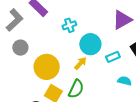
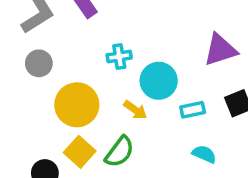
cyan cross: (69, 25) -> (119, 56), moved
yellow arrow: (80, 63) -> (135, 110), turned 72

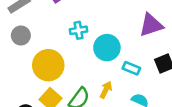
yellow arrow: (135, 110) -> (106, 90), moved, turned -98
cyan rectangle: (193, 110) -> (131, 68), turned 35

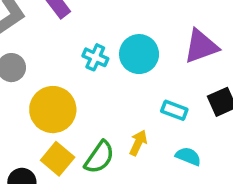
cyan cross: (79, 30) -> (95, 57), turned 35
cyan circle: (107, 48) -> (139, 54), moved

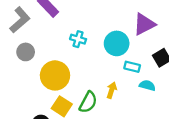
cyan circle: (139, 54) -> (117, 43), moved
cyan semicircle: (188, 156) -> (147, 85), moved

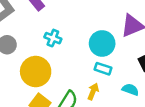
cyan cross: (78, 39) -> (53, 38), moved
cyan rectangle: (132, 67) -> (103, 69), moved

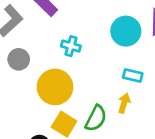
cyan circle: (102, 43) -> (126, 31), moved

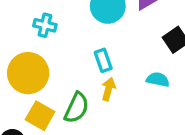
cyan rectangle: (133, 76) -> (103, 60), moved, turned 60

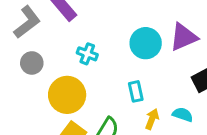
yellow arrow: (108, 89) -> (152, 119), moved

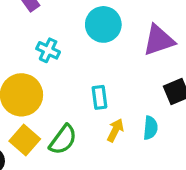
cyan circle: (146, 43) -> (103, 24), moved
cyan semicircle: (183, 115) -> (150, 128), turned 72

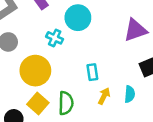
cyan circle: (103, 24) -> (78, 18), moved
green semicircle: (63, 140) -> (66, 103), turned -35

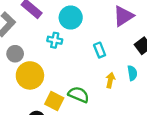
yellow circle: (35, 71) -> (30, 75), moved
cyan rectangle: (92, 72) -> (100, 50), moved
green semicircle: (66, 103) -> (79, 95), turned -54

